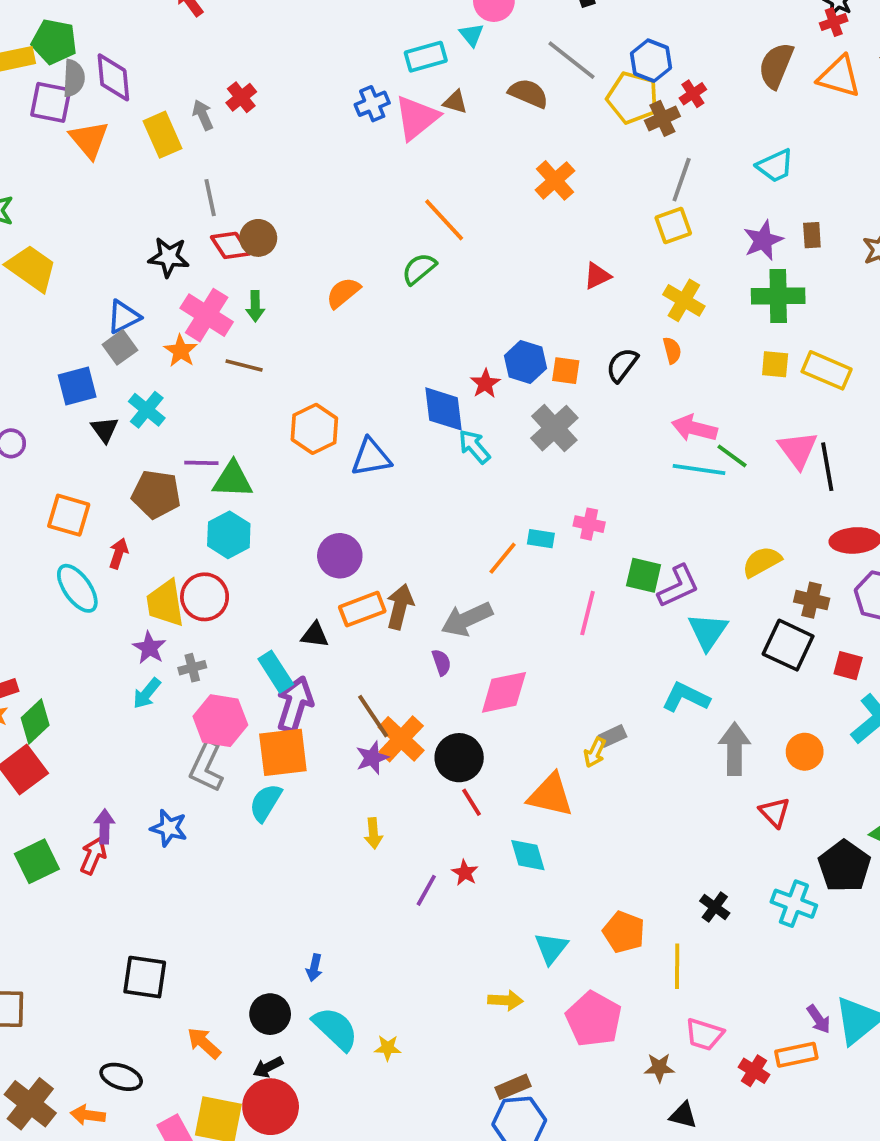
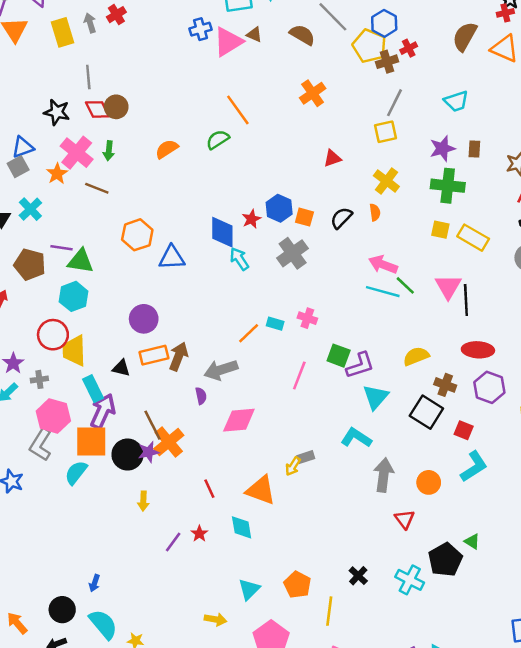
yellow trapezoid: (165, 603) -> (74, 351), moved
black circle: (459, 758) -> (127, 455), moved

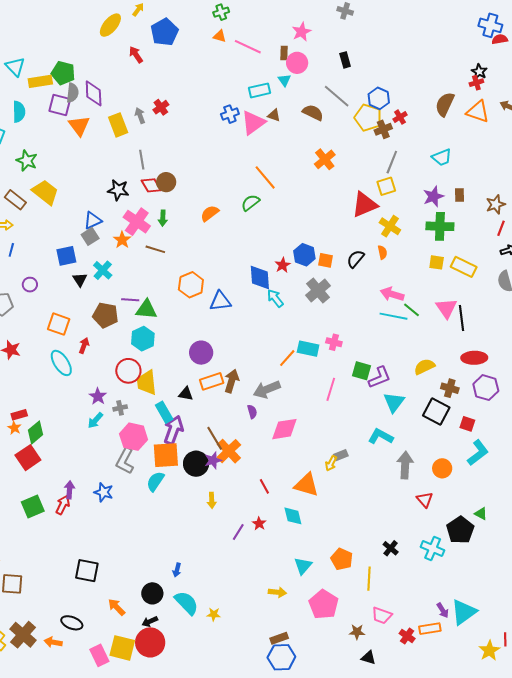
red triangle: (332, 158) -> (365, 205), moved, size x1.8
cyan rectangle: (275, 324) -> (308, 349), size x1.5

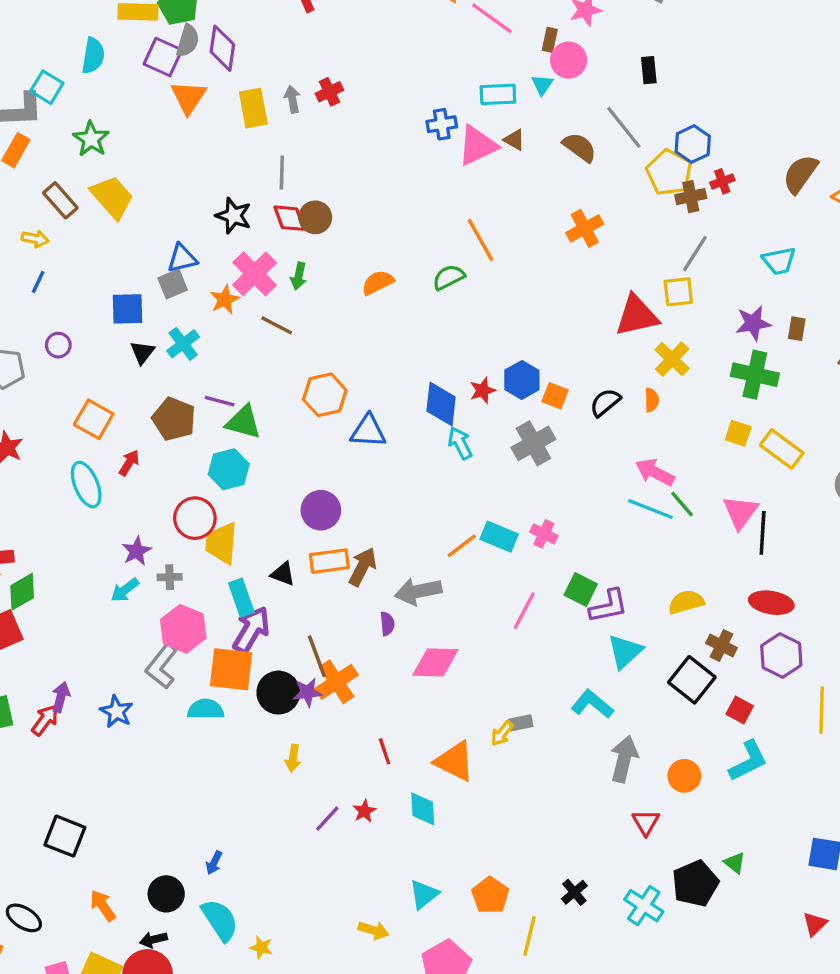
cyan semicircle: (155, 481) -> (206, 709), turned 45

